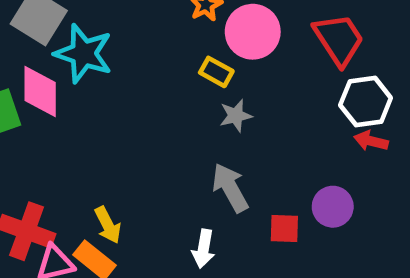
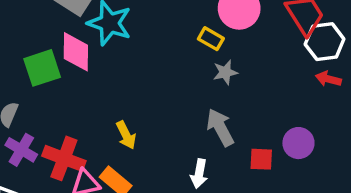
white hexagon: (366, 102) -> (325, 42), moved
red arrow: (371, 141) -> (328, 79), moved
yellow arrow: (108, 225) -> (126, 135), moved

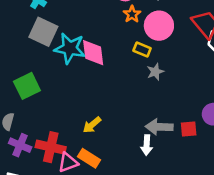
pink diamond: (76, 52) -> (93, 53), moved
gray arrow: (220, 127) -> (159, 127), moved, turned -52
yellow arrow: (126, 135) -> (92, 125), turned 84

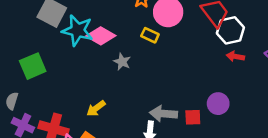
pink diamond: (93, 53) -> (101, 36), turned -56
gray star: (155, 72) -> (122, 62), moved, turned -30

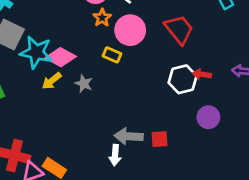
white hexagon: (230, 30) -> (183, 79), moved
purple circle: (218, 104) -> (208, 117), moved
yellow arrow: (96, 108) -> (52, 81), moved

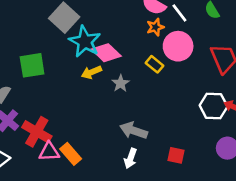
gray arrow: (129, 136) -> (134, 131), moved

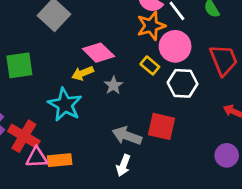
orange star: (155, 27) -> (151, 26), size x1.5
cyan star: (85, 42) -> (65, 105), moved
white hexagon: (214, 106) -> (183, 83), moved
orange rectangle: (71, 154) -> (60, 160), turned -55
red square: (176, 155) -> (162, 126), moved, size x1.5

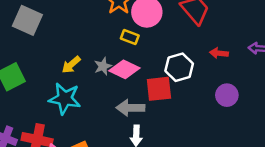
pink diamond: (98, 53) -> (124, 69), moved
white hexagon: (183, 83) -> (179, 67), moved
gray star: (114, 85) -> (103, 66), turned 30

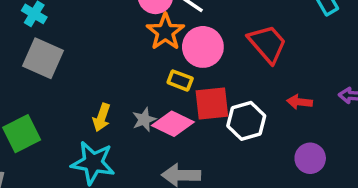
yellow arrow: (71, 65) -> (102, 117), turned -30
red square: (159, 89) -> (212, 104), moved

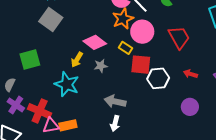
pink diamond: (173, 124) -> (95, 42), moved

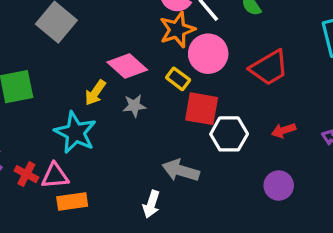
red trapezoid: (179, 37) -> (269, 68), turned 85
red arrow: (190, 74) -> (284, 130), turned -40
gray arrow: (115, 101) -> (181, 170), moved
red cross: (40, 111) -> (26, 174), size x0.6
pink triangle: (51, 126) -> (55, 176), moved

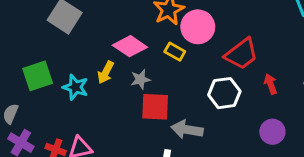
red trapezoid: (269, 68) -> (241, 54), moved
red square: (202, 109) -> (155, 107), moved
red arrow: (284, 130) -> (271, 84), turned 96
cyan star: (75, 133) -> (75, 87), moved, size x0.7

